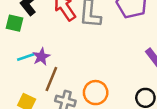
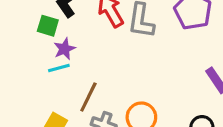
purple star: (41, 57) -> (65, 49), moved

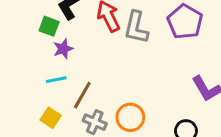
cyan line: (59, 68) -> (56, 80), moved

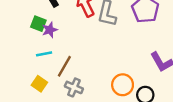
green square: (49, 26) -> (38, 24), moved
orange circle: (130, 117) -> (123, 85), moved

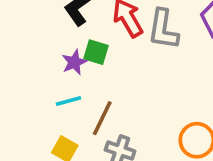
green square: (38, 24) -> (96, 52), moved

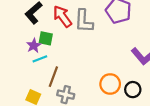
cyan line: (68, 101) -> (40, 59), moved

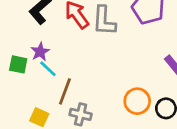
green square: (46, 38) -> (18, 64), moved
cyan line: (40, 59) -> (48, 69), turned 64

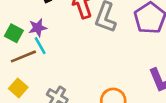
brown line: (65, 91) -> (23, 56), moved, turned 30

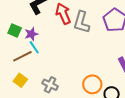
green square: (14, 33) -> (15, 31), moved

